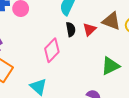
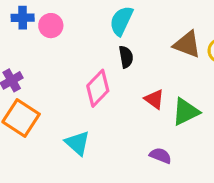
red triangle: (89, 29) -> (154, 99), moved, turned -40

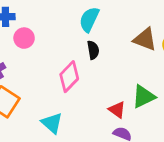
pink circle: (51, 26) -> (24, 38), moved
red triangle: (154, 99) -> (117, 110), moved

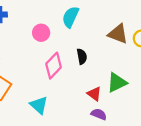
pink circle: (24, 38) -> (41, 33), moved
black semicircle: (93, 50) -> (82, 56), moved

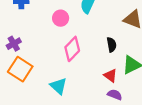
black semicircle: (82, 56) -> (112, 45), moved

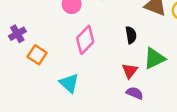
orange square: (20, 69) -> (37, 55), moved, size x0.7
red triangle: (110, 76) -> (130, 71), turned 32

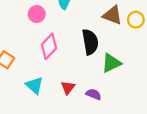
black semicircle: (131, 35) -> (90, 42), size x1.6
red triangle: (130, 71) -> (68, 88), moved

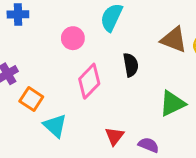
black semicircle: (90, 42) -> (131, 65), moved, size x0.7
cyan triangle: (34, 85) -> (55, 126), moved

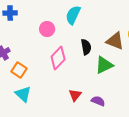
brown triangle: (174, 40) -> (115, 41), moved
green triangle: (172, 103) -> (104, 65), moved
cyan triangle: (55, 126) -> (23, 94), moved

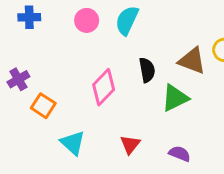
pink circle: (47, 29) -> (87, 20), moved
cyan triangle: (23, 94) -> (73, 143), moved
purple semicircle: (98, 101) -> (180, 154), moved

